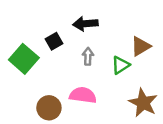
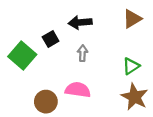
brown triangle: (141, 46) -> (132, 19), moved
green triangle: (121, 65) -> (131, 66), moved

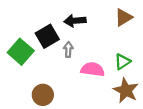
black square: (51, 39) -> (47, 36), size x1.5
gray arrow: (83, 53) -> (68, 49), moved
pink semicircle: (78, 90) -> (93, 69), moved

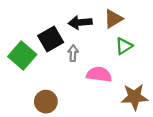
brown triangle: (124, 17) -> (113, 19), moved
green triangle: (122, 62) -> (124, 46), moved
brown star: (126, 90) -> (135, 97), turned -30

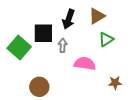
black arrow: (80, 22) -> (69, 19), turned -66
black square: (51, 39) -> (43, 33), turned 30
brown star: (135, 97) -> (115, 83), size x0.6

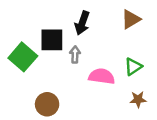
brown triangle: (97, 16) -> (131, 19), moved
green triangle: (106, 39) -> (133, 67), moved

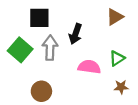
black arrow: (82, 23) -> (75, 34), moved
black square: (52, 40) -> (39, 18), moved
gray arrow: (75, 55) -> (50, 48), moved, size x1.6

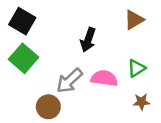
black square: (39, 18) -> (22, 21), moved, turned 30
gray arrow: (50, 48) -> (69, 81), moved, turned -135

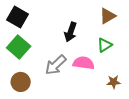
green triangle: (136, 68) -> (105, 45), moved
brown circle: (48, 107) -> (21, 82), moved

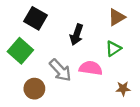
black square: (18, 17) -> (35, 18), moved
gray arrow: (56, 65) -> (60, 70), turned -90
brown circle: (21, 82) -> (34, 89), moved

